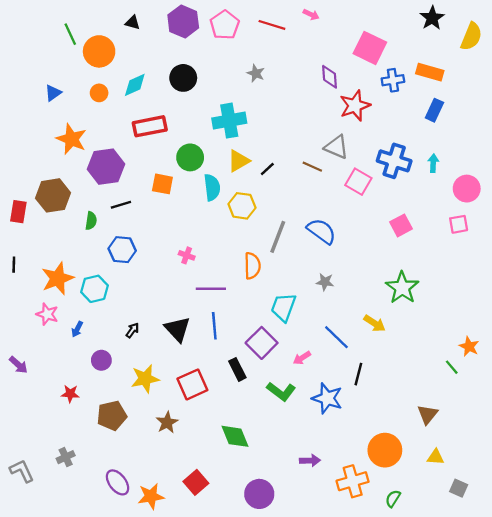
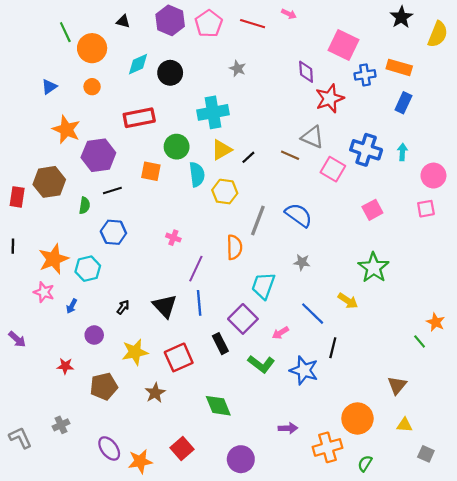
cyan diamond: (135, 85) -> (138, 64), moved
purple line: (211, 289) -> (196, 269), turned -65

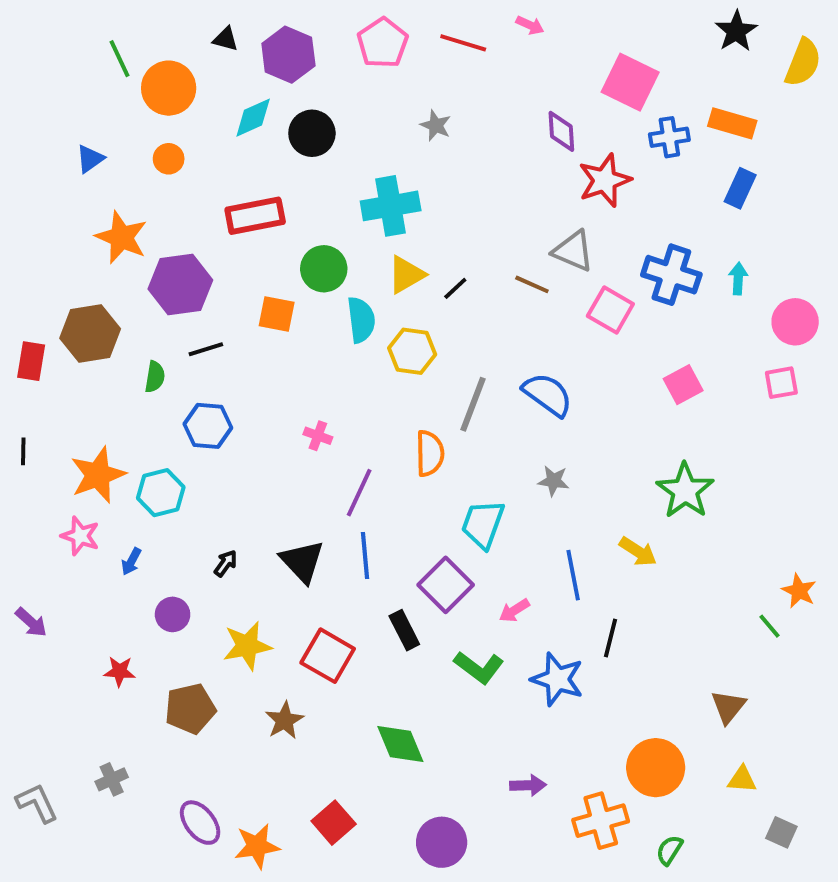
purple hexagon: (170, 20) -> (288, 55), moved
blue line: (313, 314) -> (573, 575), turned 35
red square: (179, 357) -> (328, 656), turned -36

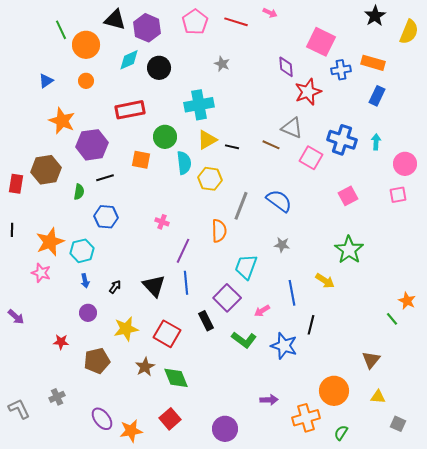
black triangle: (226, 39) -> (115, 20), size x1.6
black line: (455, 288) -> (232, 147), turned 56
blue arrow: (131, 561) -> (85, 281), moved, turned -40
green diamond: (400, 744) -> (176, 378), moved

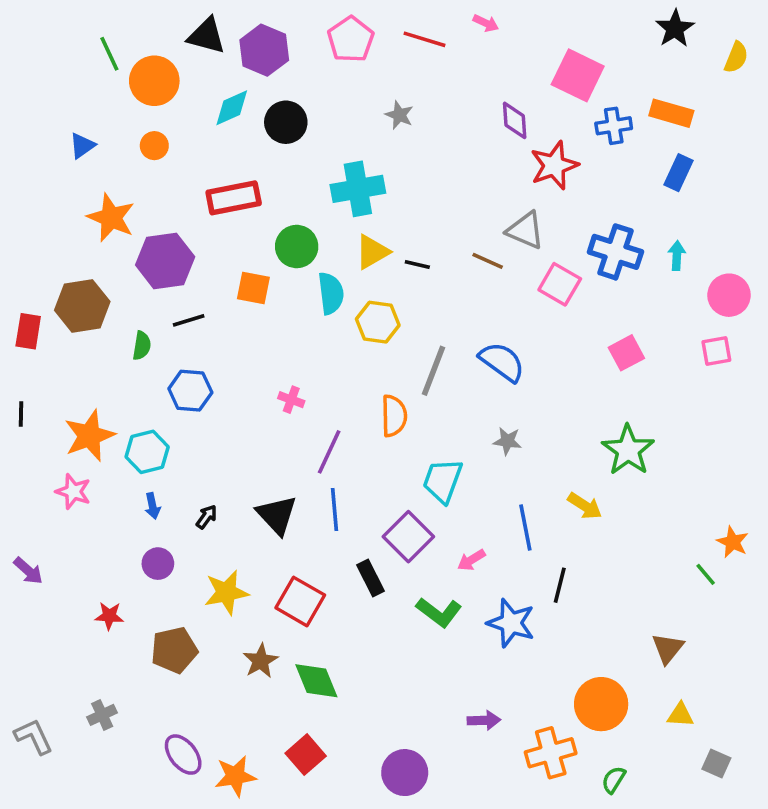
yellow semicircle: (409, 32) -> (736, 57), size x0.7

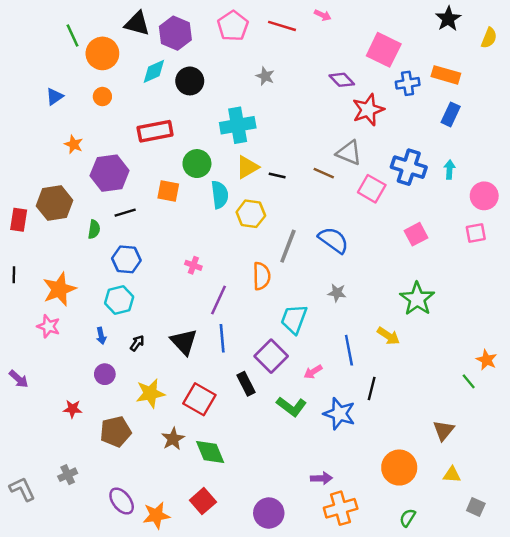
purple diamond: (515, 120) -> (342, 80), turned -40
orange star: (111, 218) -> (74, 144), size x0.6
cyan hexagon: (147, 452) -> (119, 300), moved
orange cross: (551, 753) -> (341, 508), moved

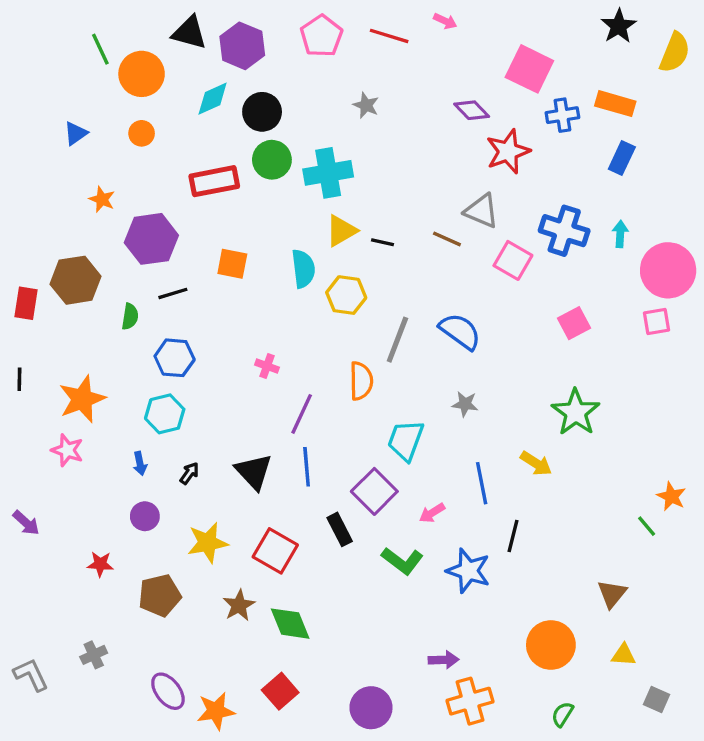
yellow semicircle: (489, 38) -> (675, 52), size x1.4
green circle: (197, 164) -> (272, 160), moved
pink circle: (484, 196) -> (668, 270), size x1.4

